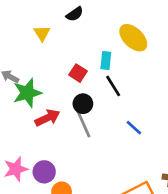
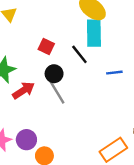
cyan rectangle: (106, 61) -> (94, 33), moved, size x1.6
blue line: (134, 128) -> (114, 73), moved, turned -42

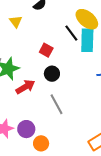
black line: (79, 54) -> (71, 33), moved
gray line: (57, 92) -> (57, 104), moved

